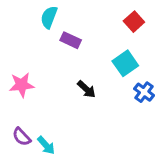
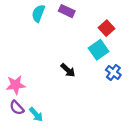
red square: (134, 22) -> (107, 28), moved
purple rectangle: (71, 40) -> (67, 11), moved
pink star: (22, 85) -> (16, 85), moved

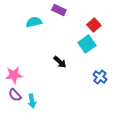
cyan semicircle: (38, 13) -> (34, 22), moved, turned 56
blue cross: (113, 72) -> (100, 77), moved
cyan arrow: (36, 114) -> (32, 101), turned 32

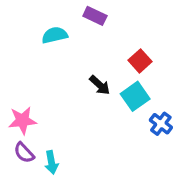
red square: (94, 25) -> (140, 61), moved
cyan square: (87, 44) -> (135, 96), moved
black arrow: (60, 62) -> (100, 85), moved

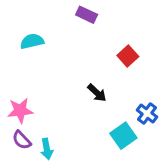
cyan semicircle: (55, 35) -> (32, 41), moved
black arrow: (100, 85) -> (97, 93), moved
cyan square: (135, 96) -> (123, 136), moved

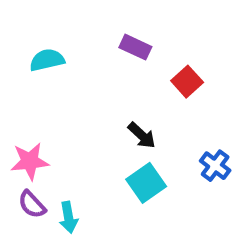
purple rectangle: (87, 15) -> (135, 47), moved
cyan square: (123, 136) -> (146, 183), moved

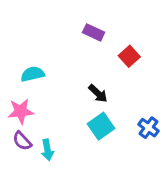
cyan semicircle: (47, 60) -> (33, 74), moved
blue cross: (215, 166) -> (149, 128), moved

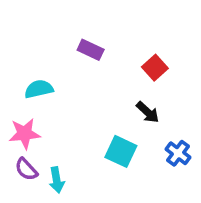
purple rectangle: (94, 32) -> (91, 50), moved
black arrow: (98, 93) -> (148, 112), moved
cyan square: (101, 126) -> (121, 151), turned -30

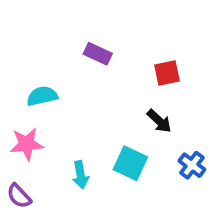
red square: (155, 68) -> (167, 73), turned 30
purple semicircle: (26, 169) -> (19, 196), moved
cyan arrow: (57, 180) -> (80, 175), moved

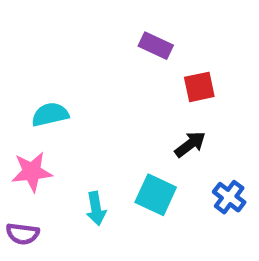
purple rectangle: (98, 54) -> (156, 46), moved
black arrow: (159, 121) -> (190, 144), turned -80
purple semicircle: (19, 196) -> (23, 234), turned -40

